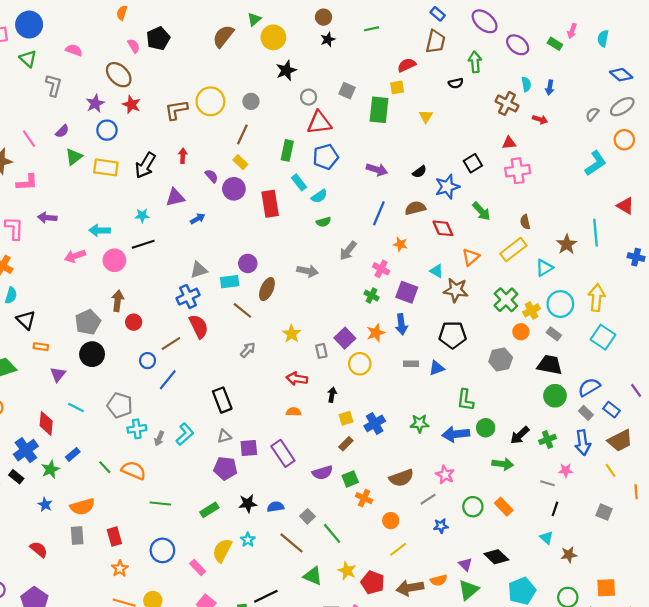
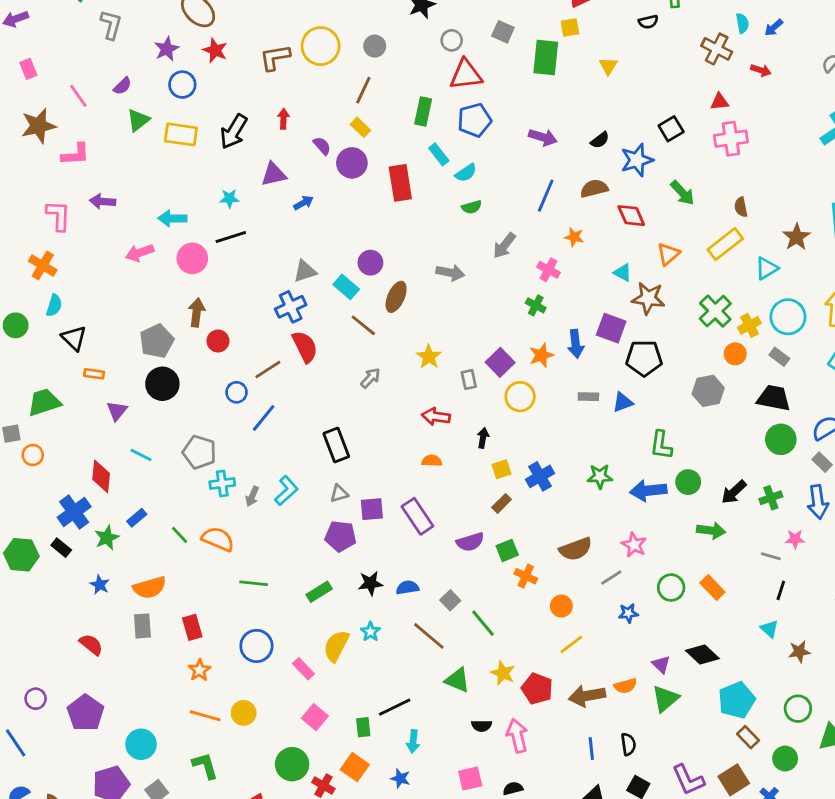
blue arrow: (550, 87) -> (774, 28), turned 40
cyan rectangle: (230, 282) -> (346, 287), turned 48
purple square: (407, 292) -> (611, 328), moved

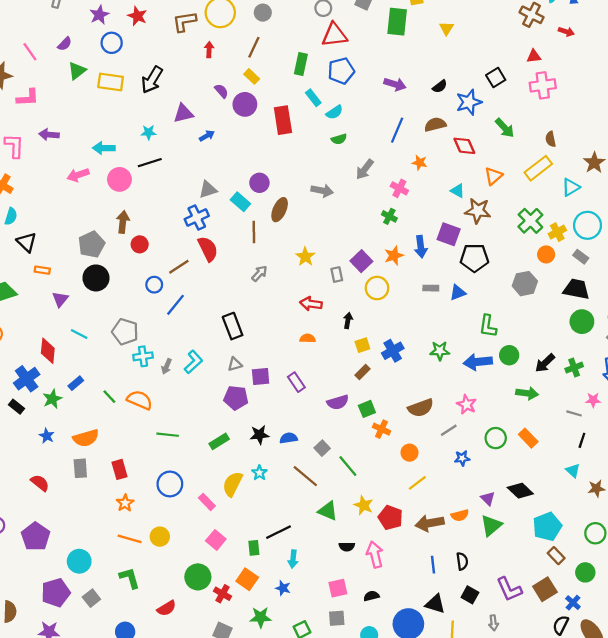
red arrow: (284, 119) -> (209, 50), moved
brown line: (363, 325) -> (254, 232), turned 50
purple rectangle: (417, 516) -> (296, 382), size x0.7

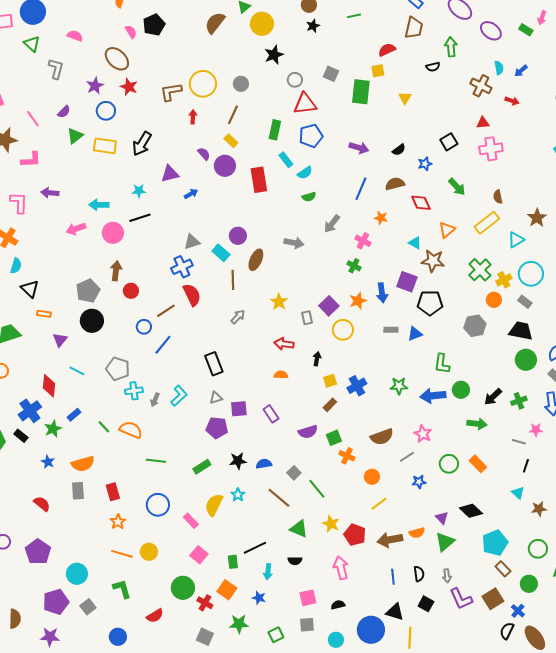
blue star: (469, 102) -> (425, 164), size x0.6
black semicircle: (347, 547) -> (295, 561), moved
gray arrow: (493, 623) -> (447, 576), moved

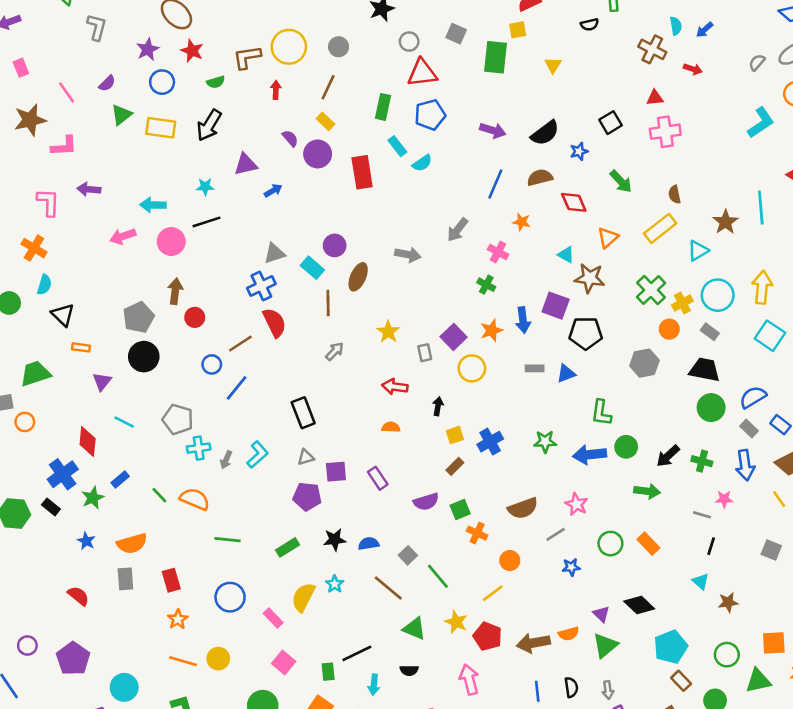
black semicircle: (399, 150) -> (545, 133), size x1.6
green semicircle: (309, 197) -> (216, 82), moved
green cross: (519, 401) -> (702, 461), turned 35
yellow line: (379, 504) -> (493, 593), moved

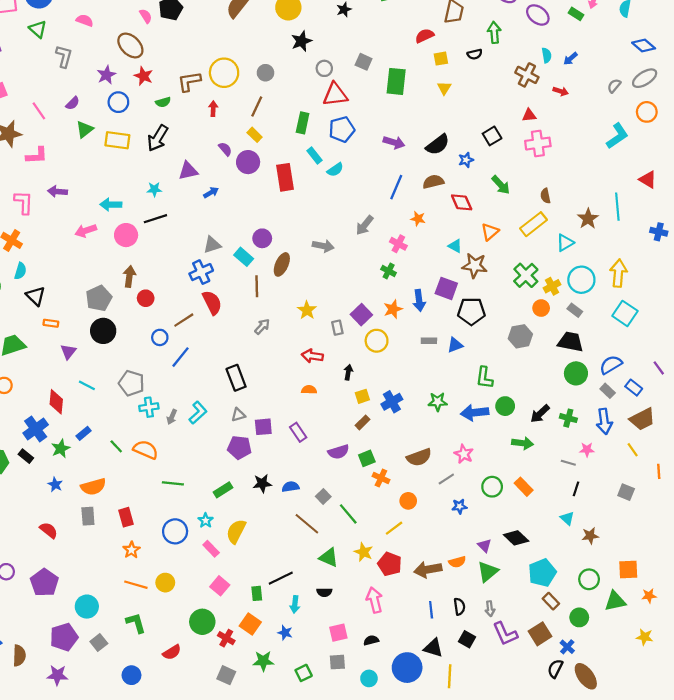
yellow square: (518, 30) -> (441, 59), moved
cyan star: (335, 584) -> (206, 520), moved

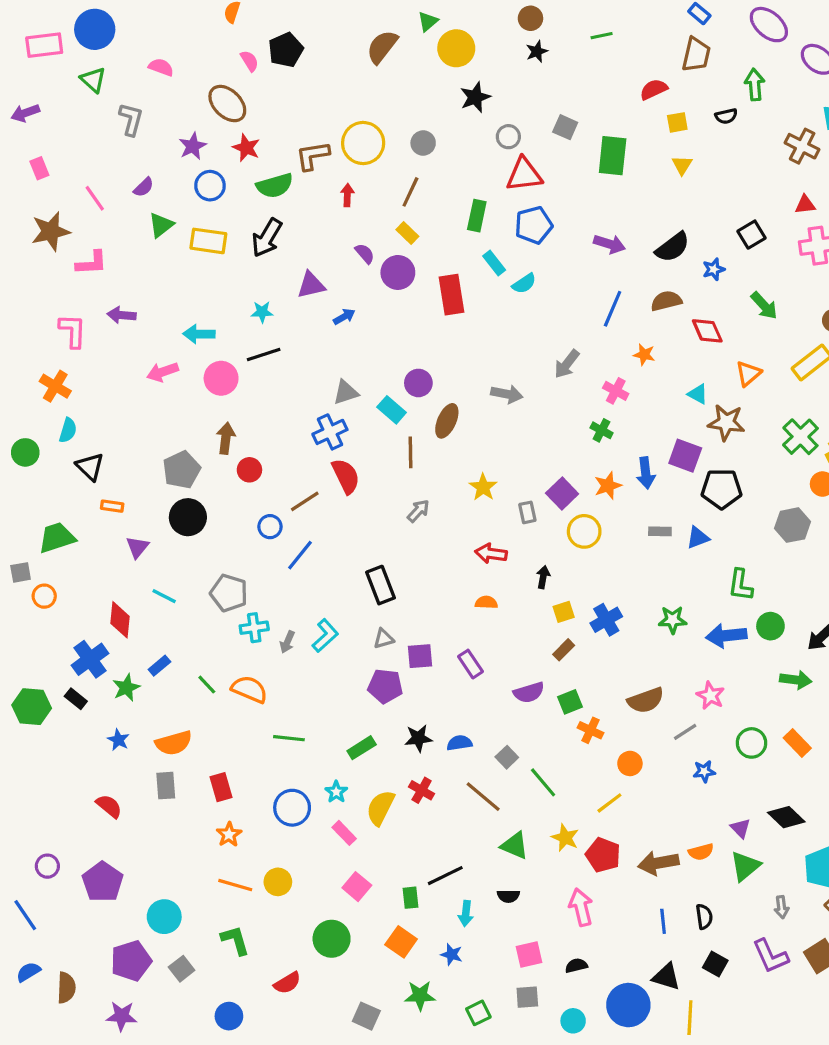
green semicircle: (163, 102) -> (275, 186), size x1.6
gray arrow: (490, 609) -> (782, 907), moved
red cross: (226, 638) -> (422, 790), moved

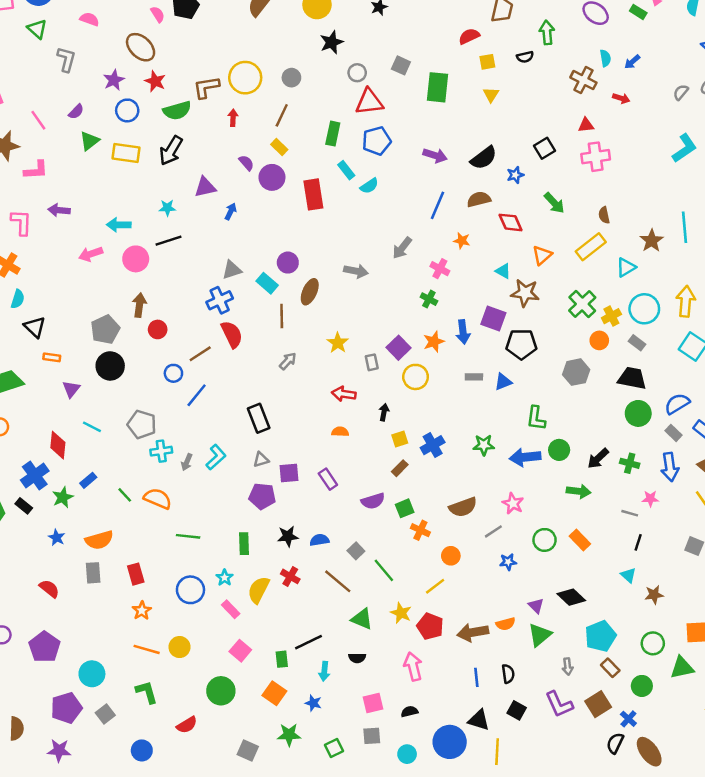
blue arrow: (344, 317) -> (231, 211), turned -35
green rectangle: (362, 748) -> (244, 544), turned -60

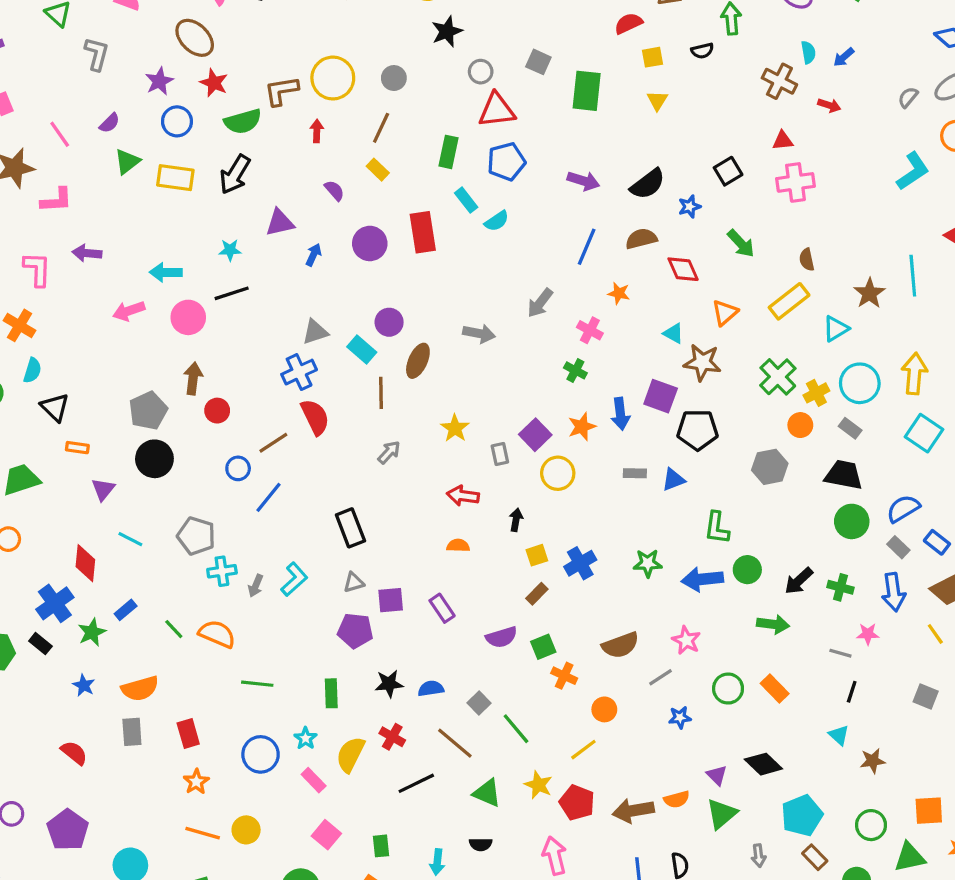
purple circle: (272, 177) -> (370, 243), moved
black line: (308, 642) -> (416, 783), moved

